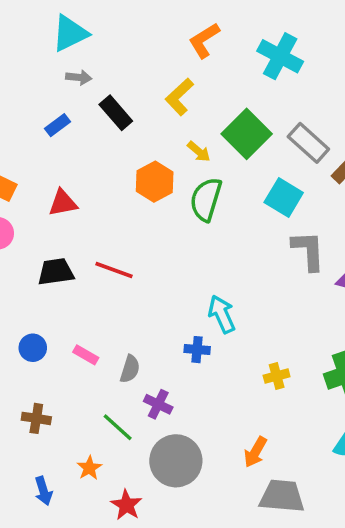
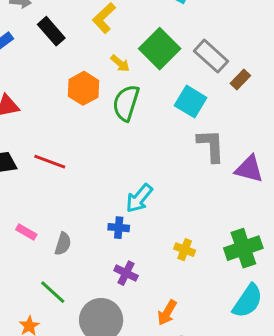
cyan arrow: (222, 314) -> (139, 198), turned -116
yellow cross: (277, 376) -> (185, 250), turned 36
purple cross: (158, 404) -> (126, 273), moved

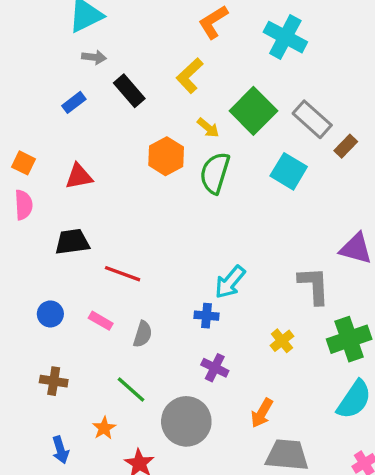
gray L-shape: (211, 146) -> (314, 285), moved
red line: (50, 162) -> (123, 274), moved
yellow cross: (185, 250) -> (282, 341), turned 30

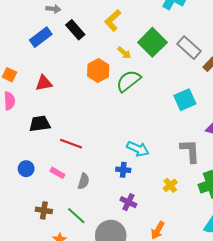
blue rectangle: (74, 102) -> (41, 37), size x1.5
cyan square: (289, 171) -> (185, 100), moved, turned 35
green semicircle: (215, 173) -> (128, 81), turned 35
cyan arrow: (230, 282) -> (138, 149), turned -105
brown cross: (54, 381) -> (44, 210), moved

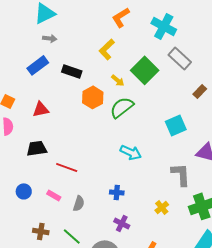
black rectangle: (75, 30) -> (72, 71), moved, turned -30
gray rectangle: (189, 48) -> (180, 58), moved
cyan arrow: (138, 149) -> (131, 152), moved

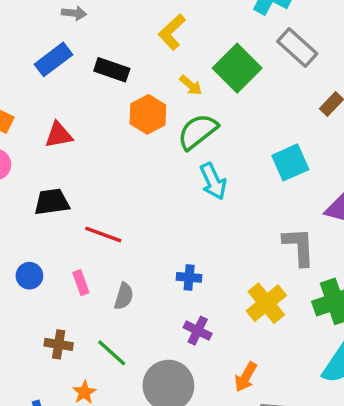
cyan arrow: (131, 152) -> (213, 181), moved, turned 40
pink rectangle: (54, 195) -> (81, 283), turned 40
yellow cross: (162, 207) -> (266, 303), size x1.6

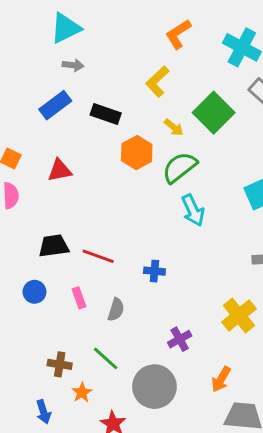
black trapezoid: (52, 202) -> (54, 246), moved
blue cross: (189, 277) -> (154, 271), moved
purple cross: (198, 331) -> (180, 339), turned 35
brown cross: (59, 344) -> (60, 364), moved

